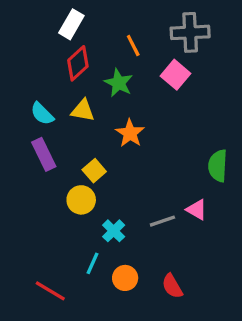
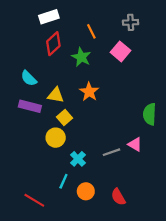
white rectangle: (71, 24) -> (49, 17), turned 42
gray cross: (190, 32) -> (131, 22), size x0.6
yellow triangle: (83, 110) -> (56, 95), moved
purple rectangle: (44, 154) -> (30, 106), turned -50

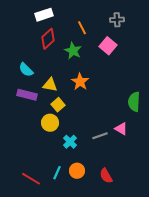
cyan line: (63, 181) -> (57, 173), moved

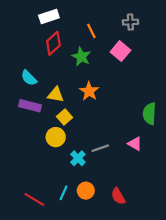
gray line: (100, 136) -> (100, 148), moved

